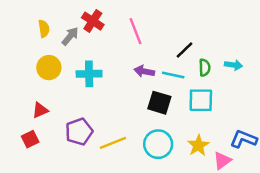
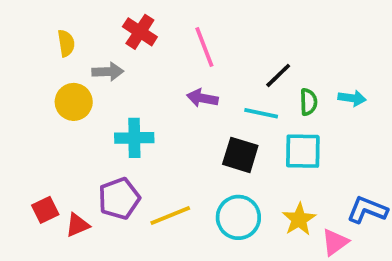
gray arrow: (70, 36) -> (108, 72), moved, turned 48
purple arrow: (144, 71) -> (202, 98), moved
cyan cross: (89, 74) -> (134, 138), moved
red triangle: (40, 110) -> (77, 225), moved

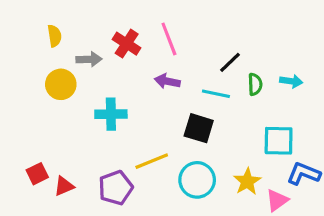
red cross: (140, 32) -> (127, 44), moved
cyan square: (303, 151) -> (279, 141), moved
purple pentagon: (119, 198) -> (116, 188), moved
yellow line: (170, 216) -> (152, 161), moved

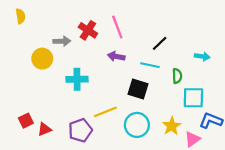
yellow semicircle: (55, 36) -> (20, 16), moved
green semicircle: (255, 84) -> (177, 76), moved

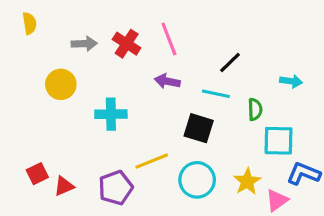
gray arrow: (62, 41) -> (84, 44), moved

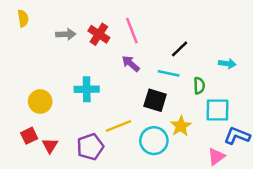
purple arrow: (167, 81) -> (131, 64), turned 30
yellow circle: (61, 84) -> (40, 101), moved
yellow star: (247, 181) -> (181, 126), moved
red triangle: (64, 186) -> (50, 146), turned -35

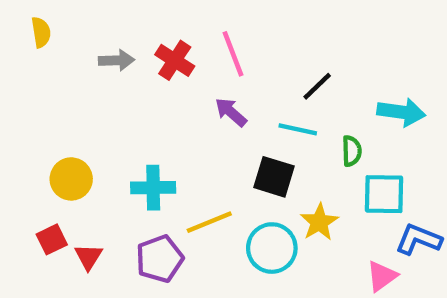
cyan arrow: (227, 64) -> (401, 112), size x1.5
cyan cross: (87, 89) -> (153, 188), moved

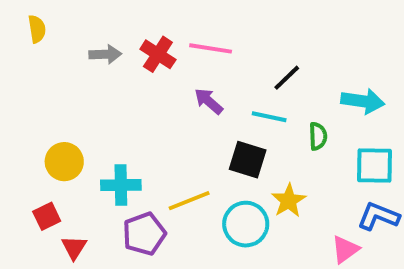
pink line: (233, 54) -> (211, 48), turned -60
cyan cross: (153, 188) -> (121, 185), moved
cyan square: (384, 194) -> (374, 166), moved
red triangle: (88, 257) -> (74, 247), moved

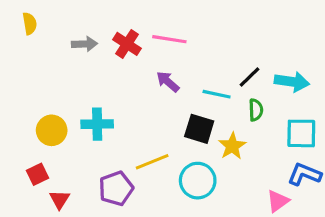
black line: (287, 78) -> (250, 77), moved
cyan cross: (121, 185) -> (97, 124), moved
yellow star: (289, 201) -> (232, 146), moved

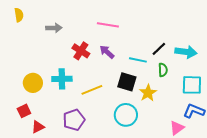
red cross: (127, 44) -> (81, 51), moved
yellow line: (152, 162) -> (92, 90), moved
red triangle: (59, 199) -> (38, 127), turned 32

